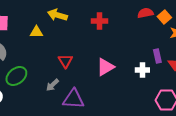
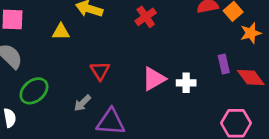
red cross: (99, 21) -> (146, 17), turned -35
white cross: (142, 70) -> (186, 83), moved

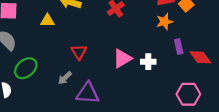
orange star: (251, 33) -> (165, 22), moved

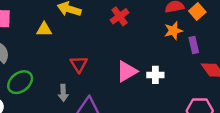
purple rectangle: (179, 47) -> (194, 45), moved
gray arrow: (65, 78) -> (63, 93), turned -48

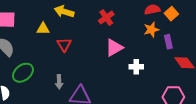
red triangle: (79, 64) -> (64, 45), moved
pink triangle: (127, 71) -> (114, 48), moved

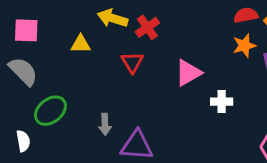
red cross: (106, 18) -> (147, 27), moved
red triangle: (64, 45) -> (132, 62), moved

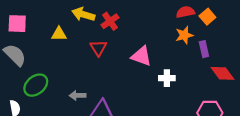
pink triangle: (188, 73) -> (141, 56), turned 50
gray arrow: (105, 124) -> (78, 95), turned 91

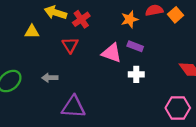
orange star: (184, 35) -> (130, 19), moved
purple rectangle: (204, 49) -> (135, 46), moved, turned -56
gray arrow: (78, 95) -> (50, 78), moved

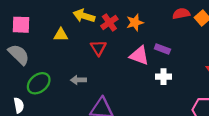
orange star: (130, 19) -> (135, 22), moved

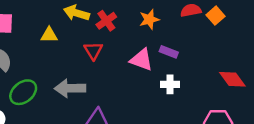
orange star: (135, 22) -> (149, 19), moved
gray arrow: (78, 80) -> (70, 88), size x1.6

